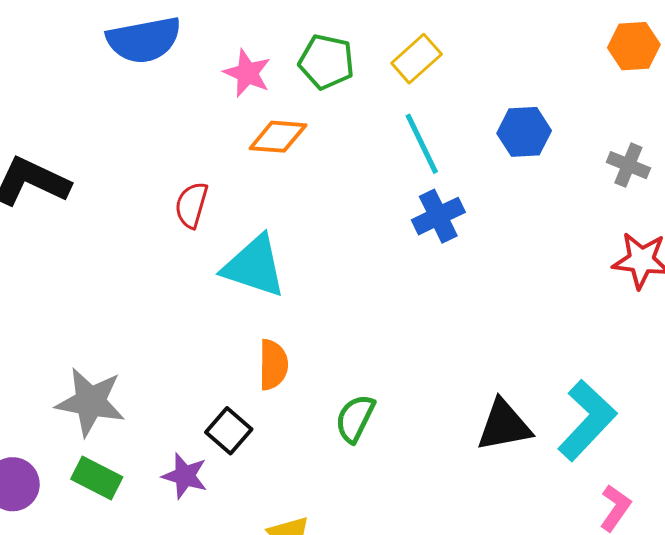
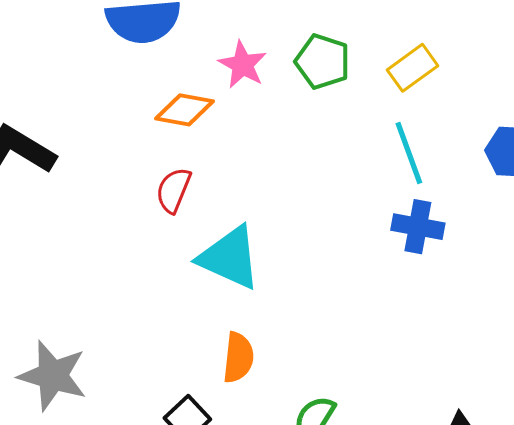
orange diamond: (278, 137) -> (185, 110), moved
blue cross: (438, 216) -> (418, 227), turned 30

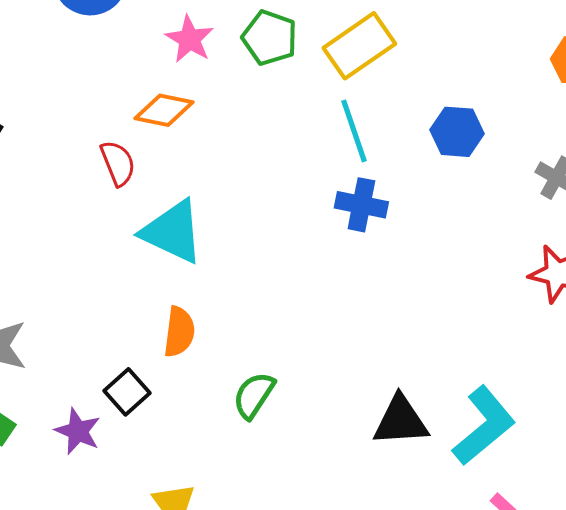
yellow rectangle: (412, 68) -> (359, 46), size x1.4
orange diamond: (185, 110) -> (164, 110), moved
red semicircle: (173, 190) -> (118, 163), turned 135

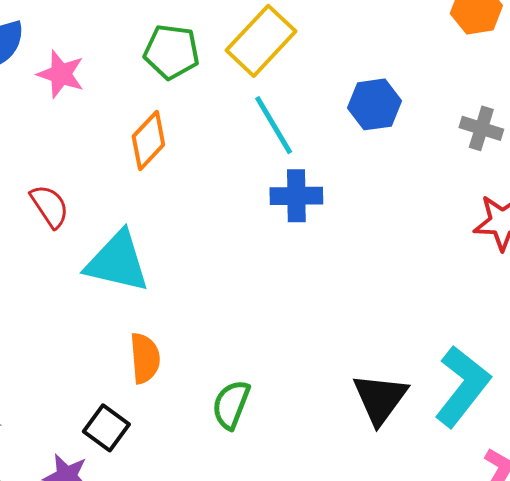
pink star: (190, 39) -> (61, 74), moved
orange diamond: (164, 110) -> (148, 140), moved, turned -46
black triangle: (401, 421) -> (380, 399), turned -38

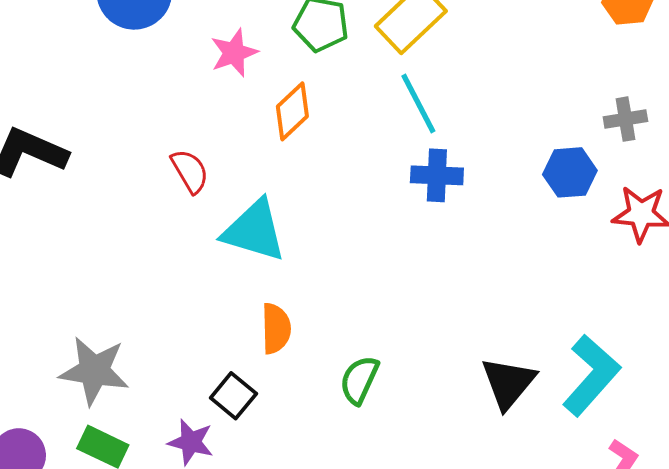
pink star: (61, 74) -> (234, 53), moved, turned 30
blue hexagon: (374, 104) -> (570, 172), moved
gray cross: (481, 128) -> (625, 119), turned -30

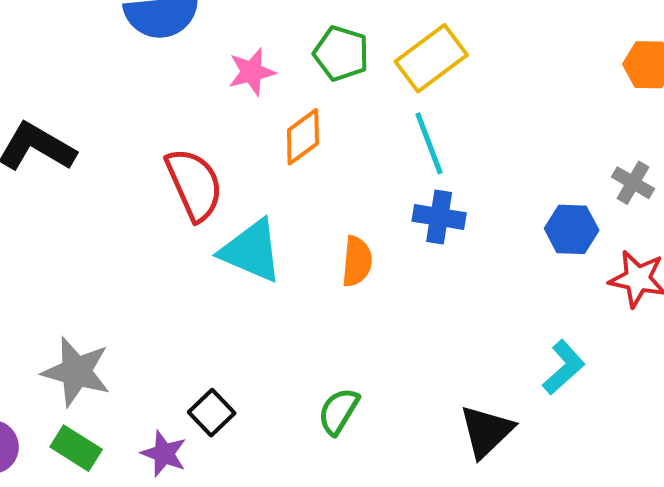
gray cross: (625, 119) -> (633, 183), turned 33
red semicircle: (190, 171) -> (194, 184), size x1.6
orange semicircle: (276, 329) -> (357, 261), moved
cyan L-shape: (591, 375) -> (564, 367), moved, size x0.7

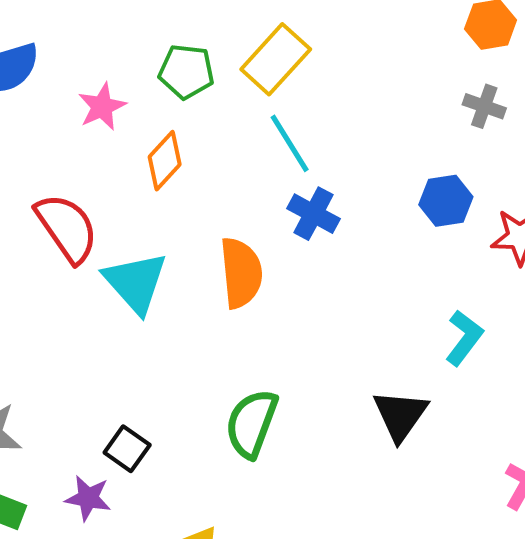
gray cross: (633, 183) -> (484, 106), moved
blue cross: (439, 217) -> (313, 214), turned 30
cyan triangle: (251, 251) -> (136, 282), turned 36
orange semicircle: (357, 261) -> (241, 273), size x1.4
green semicircle: (339, 411) -> (251, 423), size x1.4

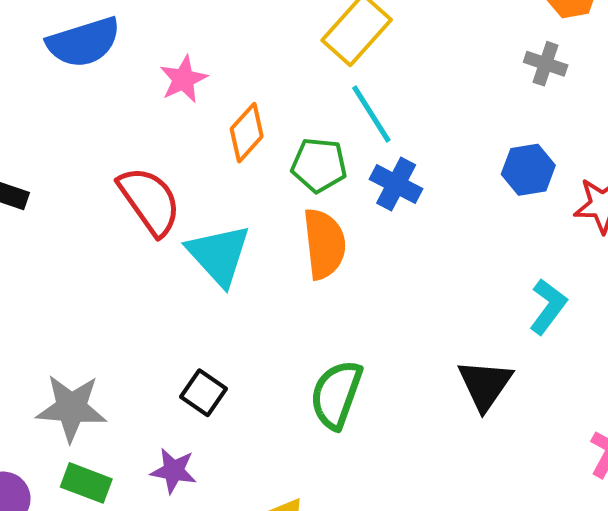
green pentagon: (186, 72) -> (319, 165), moved
gray cross: (484, 106) -> (546, 64), moved
black square: (127, 449) -> (203, 393), moved

